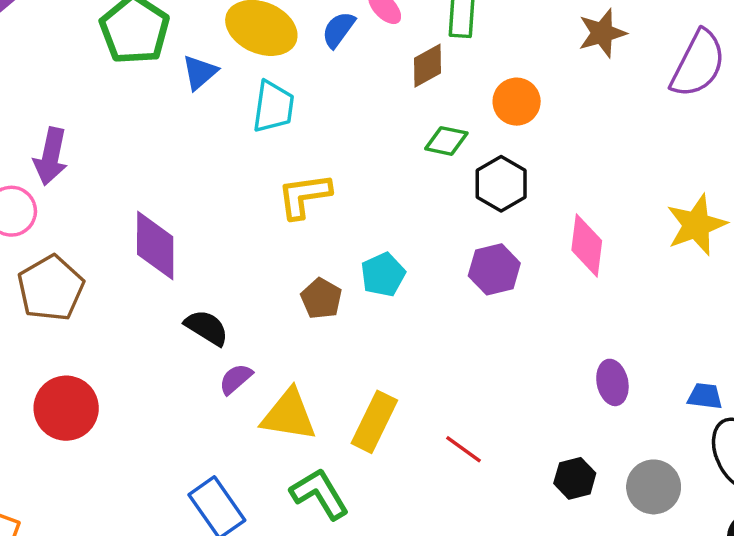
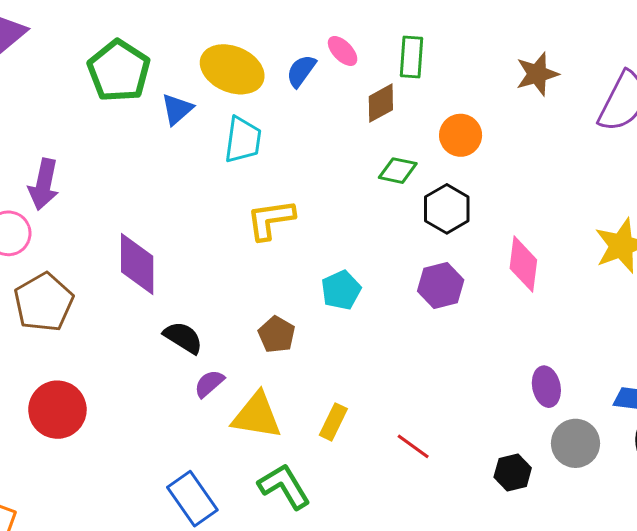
brown pentagon: (321, 299) -> (277, 335), moved
yellow rectangle: (374, 422) -> (333, 422), size x0.7
gray circle: (654, 487) -> (576, 443), moved

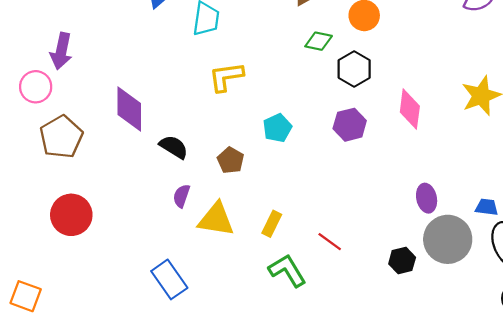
black semicircle: (183, 338) -> (174, 147), moved
purple semicircle: (209, 384) -> (182, 196), turned -30
gray circle: (576, 443) -> (448, 239), size x1.4
green L-shape: (284, 486) -> (287, 271), moved

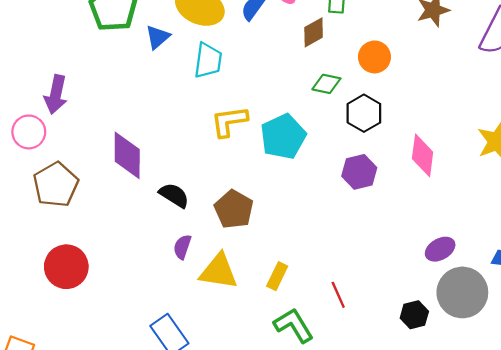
cyan pentagon: (277, 128) -> (283, 137), moved, size x1.5
brown pentagon: (231, 160) -> (234, 209), size x1.4
purple ellipse: (427, 198) -> (440, 249), turned 72
red line: (330, 242) -> (338, 295), turned 30

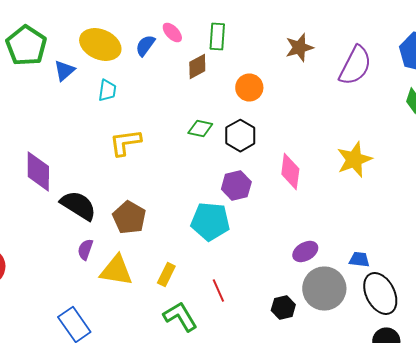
cyan trapezoid: (208, 60) -> (107, 90), size x0.7
green diamond: (326, 84) -> (200, 128), moved
cyan pentagon: (283, 137) -> (210, 222), moved, turned 30
black semicircle: (174, 195) -> (78, 206), size x1.4

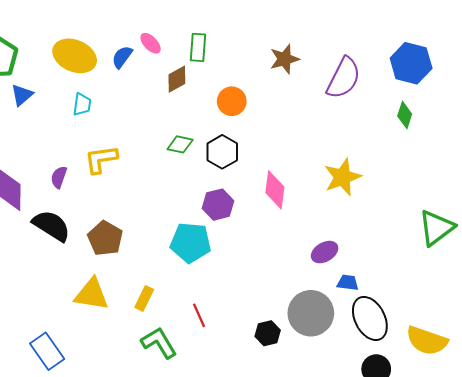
blue triangle: (64, 70) -> (22, 95), moved
purple semicircle: (85, 250) -> (59, 177), moved
purple ellipse: (305, 252) -> (325, 252), moved

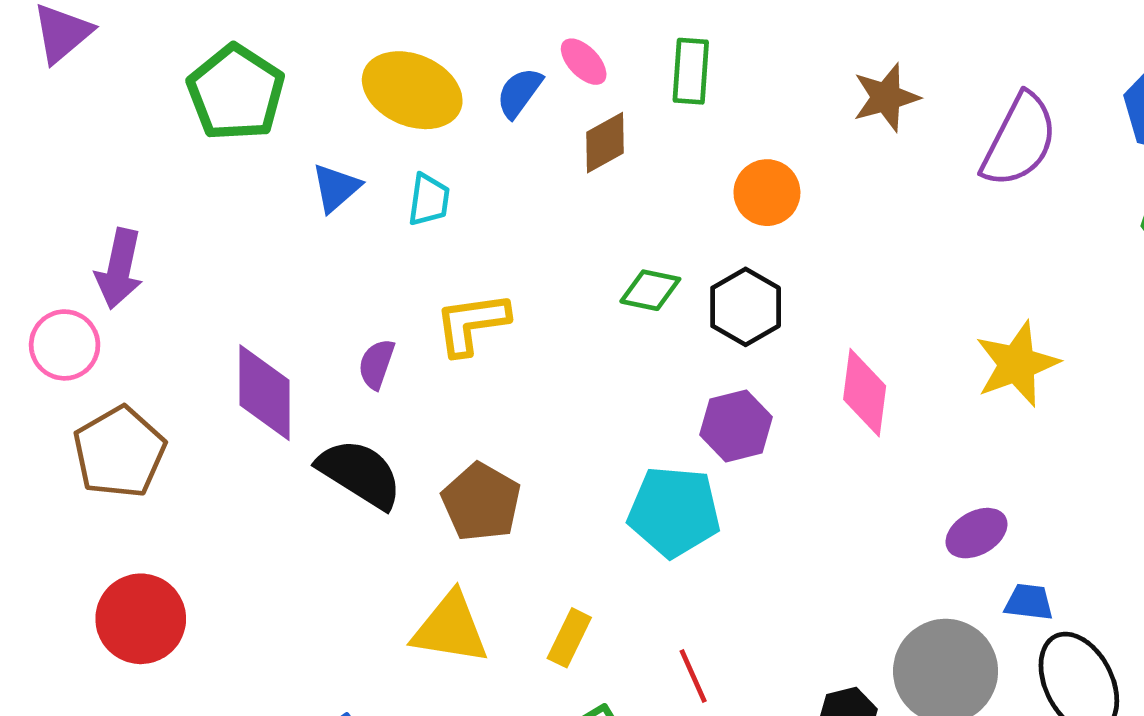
brown diamond: (177, 79) -> (605, 143), moved
blue triangle: (22, 95) -> (336, 188), moved

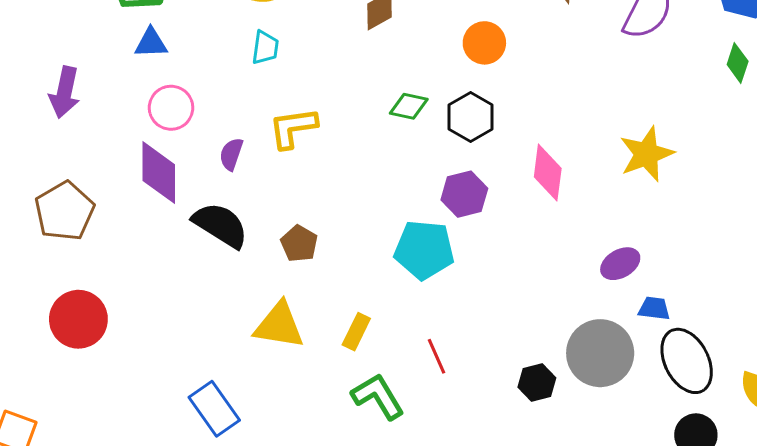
blue triangle: (336, 188) -> (151, 43), moved, turned 39
pink circle: (65, 345) -> (171, 108), moved
brown pentagon: (481, 502) -> (299, 244), size x0.7

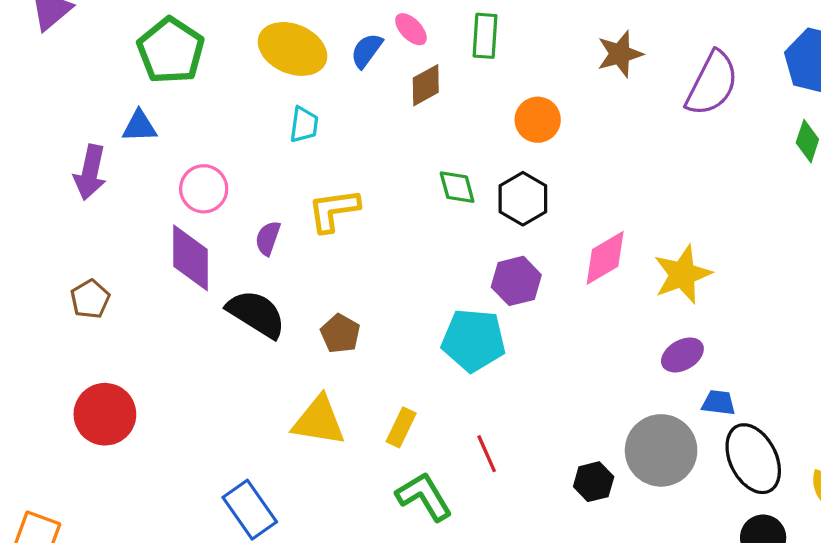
blue triangle: (151, 43) -> (139, 126), moved
green diamond: (409, 106) -> (457, 187), turned 63
yellow star: (646, 154) -> (682, 274), moved
pink diamond: (548, 173) -> (605, 258), turned 52
brown pentagon: (65, 211) -> (90, 299), size x0.6

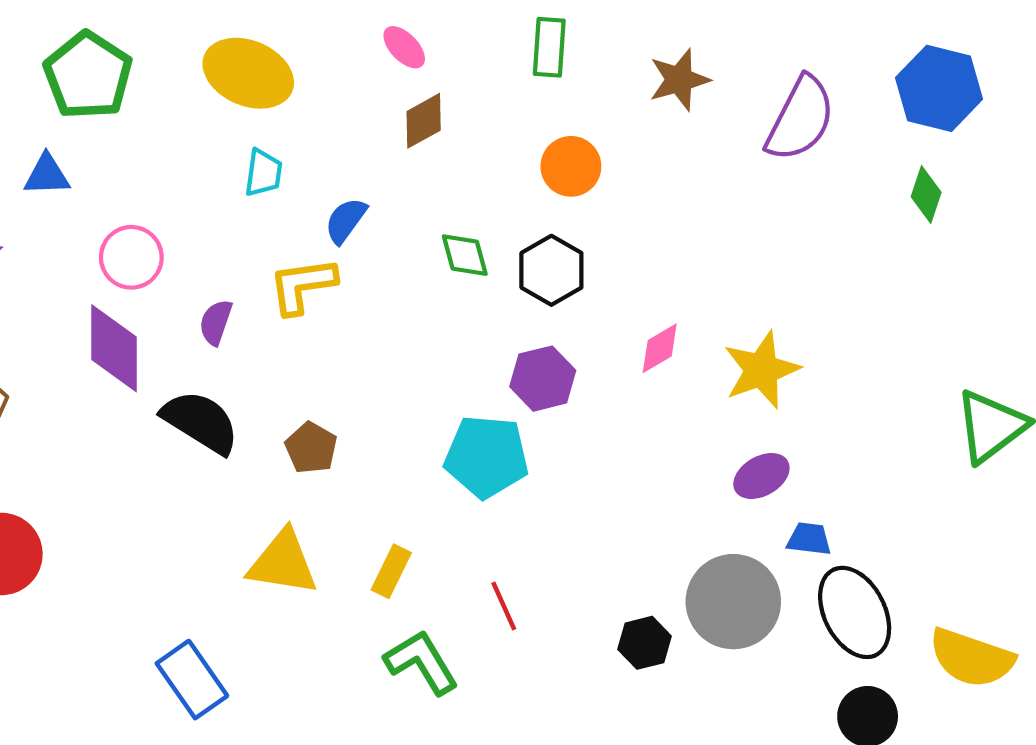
green rectangle: (485, 36) -> (549, 47), moved
blue semicircle: (367, 51) -> (346, 220), moved
pink diamond: (605, 258) -> (660, 348), size x0.7

